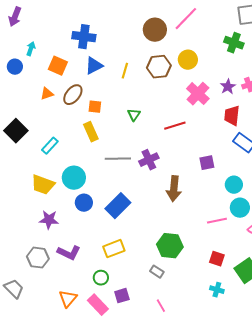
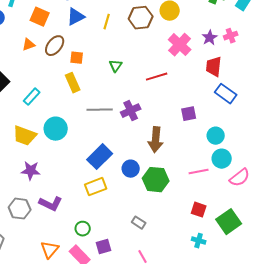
blue circle: (84, 203) -> (131, 169), moved
green hexagon: (170, 246) -> (156, 180), moved
yellow rectangle: (114, 249) -> (96, 187), moved

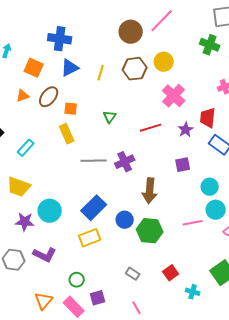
purple star: (210, 38) -> (186, 130), moved
cyan circle: (56, 129) -> (50, 211), moved
red square: (199, 210) -> (171, 273), moved, turned 35

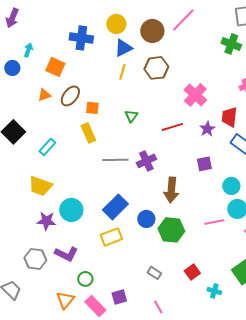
yellow circle: (164, 62) -> (116, 24), moved
blue triangle: (70, 68) -> (123, 48), moved
green circle: (77, 280) -> (85, 279), moved

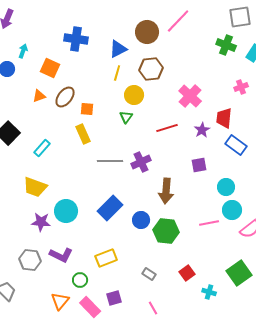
yellow circle: (116, 24) -> (134, 95), moved
yellow rectangle: (111, 237) -> (106, 258), moved

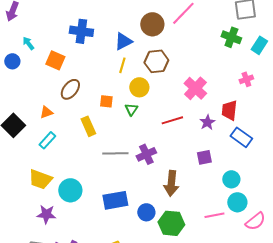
cyan arrow: (23, 51) -> (28, 43), turned -56
orange triangle: (39, 96) -> (46, 112), moved
orange square: (87, 109) -> (106, 101), moved
blue rectangle: (110, 208) -> (115, 200), turned 35
cyan circle: (66, 211) -> (70, 190), moved

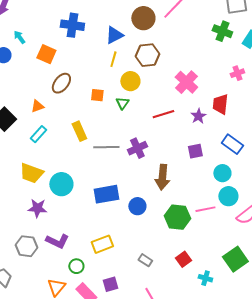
yellow rectangle: (88, 126) -> (79, 131), moved
blue rectangle: (241, 137) -> (232, 144), moved
green hexagon: (171, 223) -> (177, 217), moved

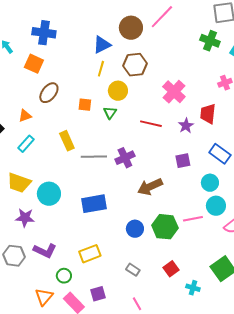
blue cross: (72, 25) -> (44, 33), moved
red line: (163, 114) -> (151, 124), turned 30
brown arrow: (162, 177) -> (150, 187), turned 60
blue circle: (137, 206) -> (135, 229), moved

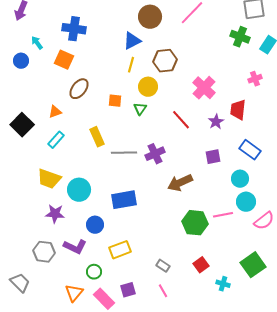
brown circle: (131, 28) -> (150, 17), moved
red line: (151, 124) -> (181, 120), turned 35
blue circle: (135, 229) -> (95, 225), moved
pink line: (137, 304) -> (163, 291), moved

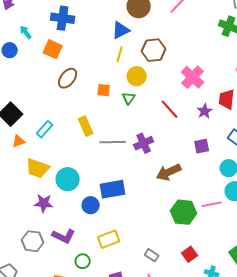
orange triangle: (55, 112) -> (19, 141), moved
blue circle: (95, 225) -> (91, 205), moved

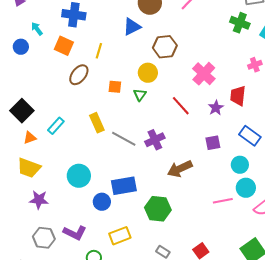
yellow line: (120, 54) -> (99, 51), moved
gray line: (113, 142) -> (124, 139), turned 30
yellow trapezoid: (38, 168) -> (29, 168), moved
purple star: (44, 203) -> (39, 200), moved
green hexagon: (184, 212) -> (158, 209), moved

